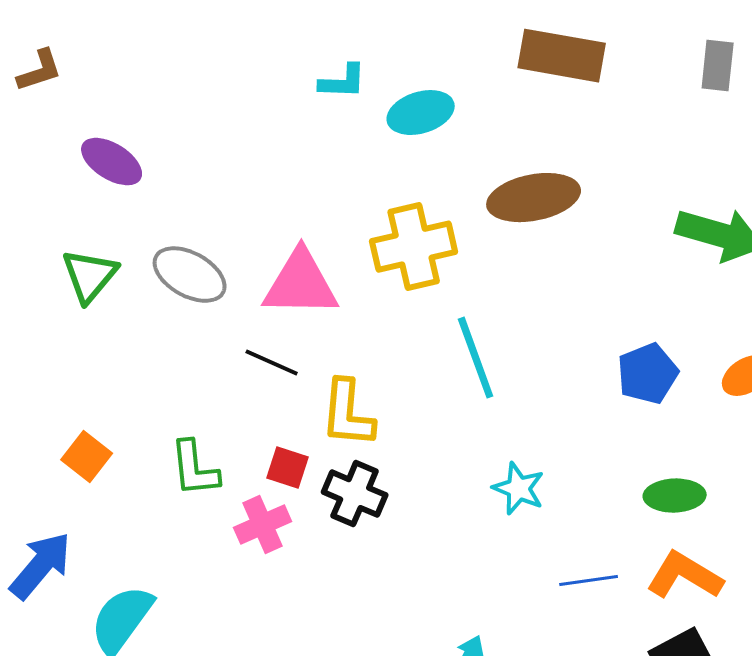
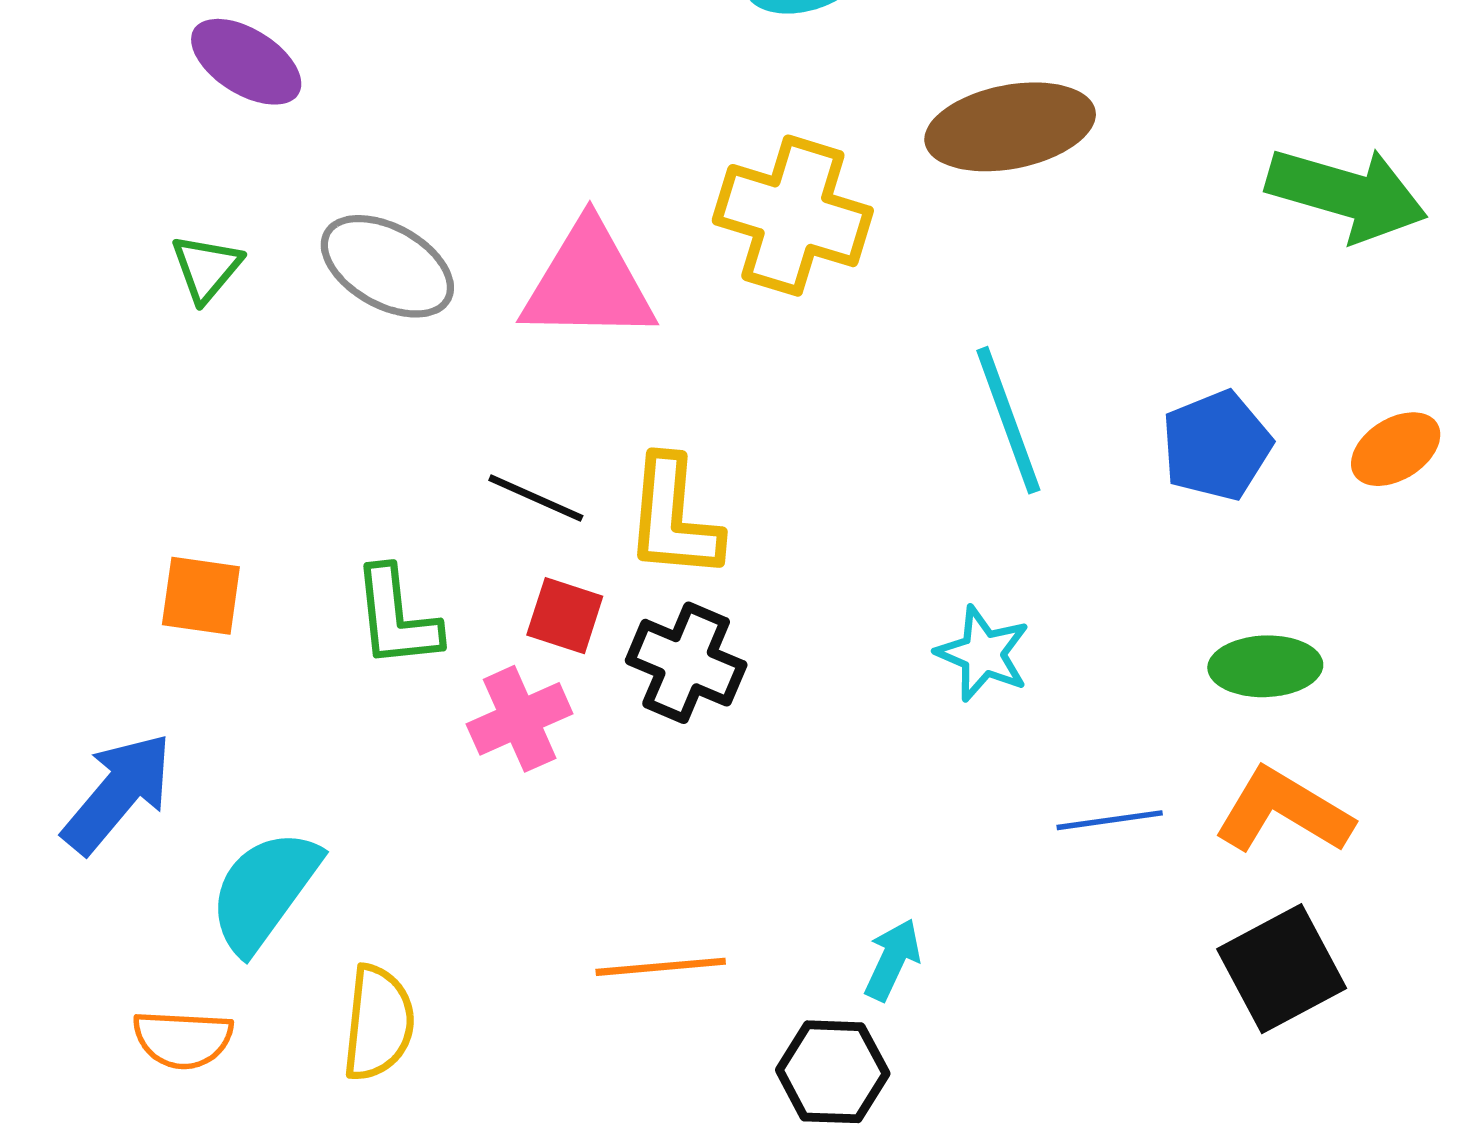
yellow cross: (414, 247) -> (793, 216), turned 30
green triangle: (90, 276) -> (206, 268), size x0.7
cyan line: (476, 358) -> (1008, 420), moved
black line: (272, 363) -> (536, 498), moved
orange square: (87, 457) -> (201, 596), turned -30

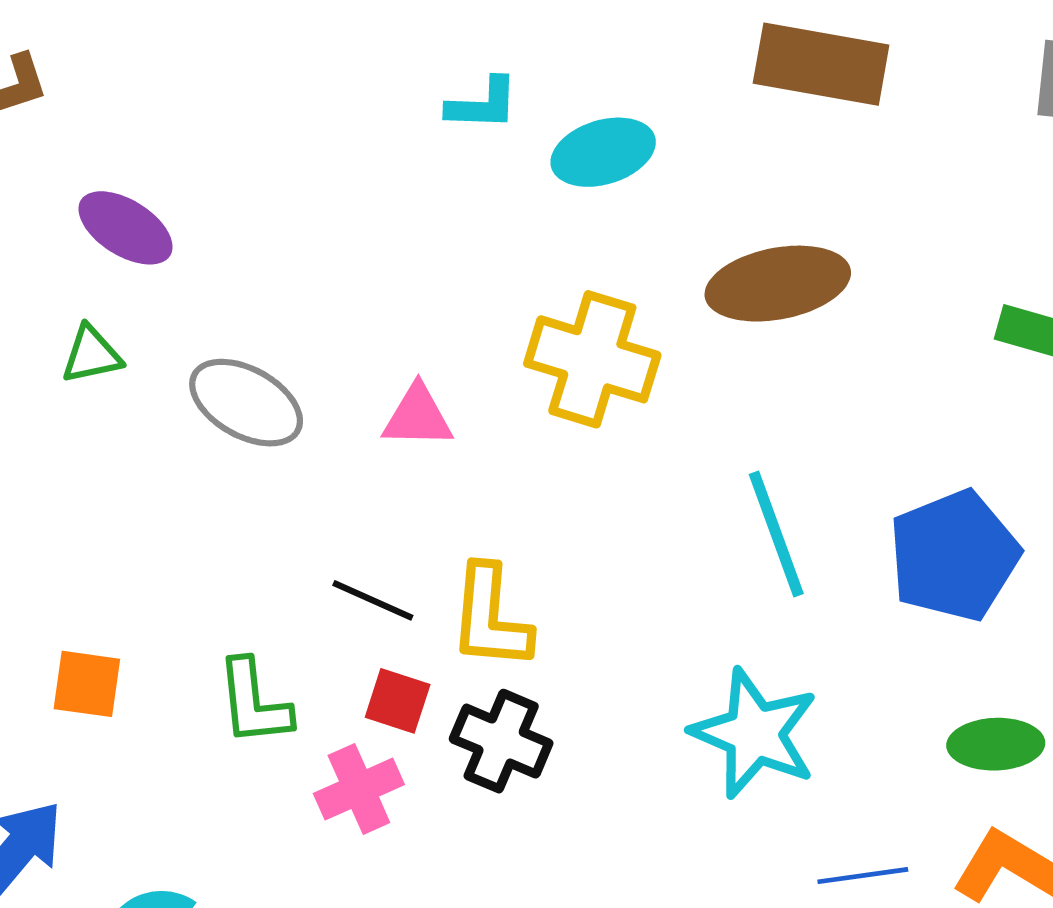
green triangle: (206, 268) -> (92, 355), moved, turned 38
pink triangle: (588, 283) -> (418, 416), size x0.6
blue pentagon: (1216, 445) -> (954, 556), size x1.4
cyan star: (983, 654) -> (755, 733), size x1.6

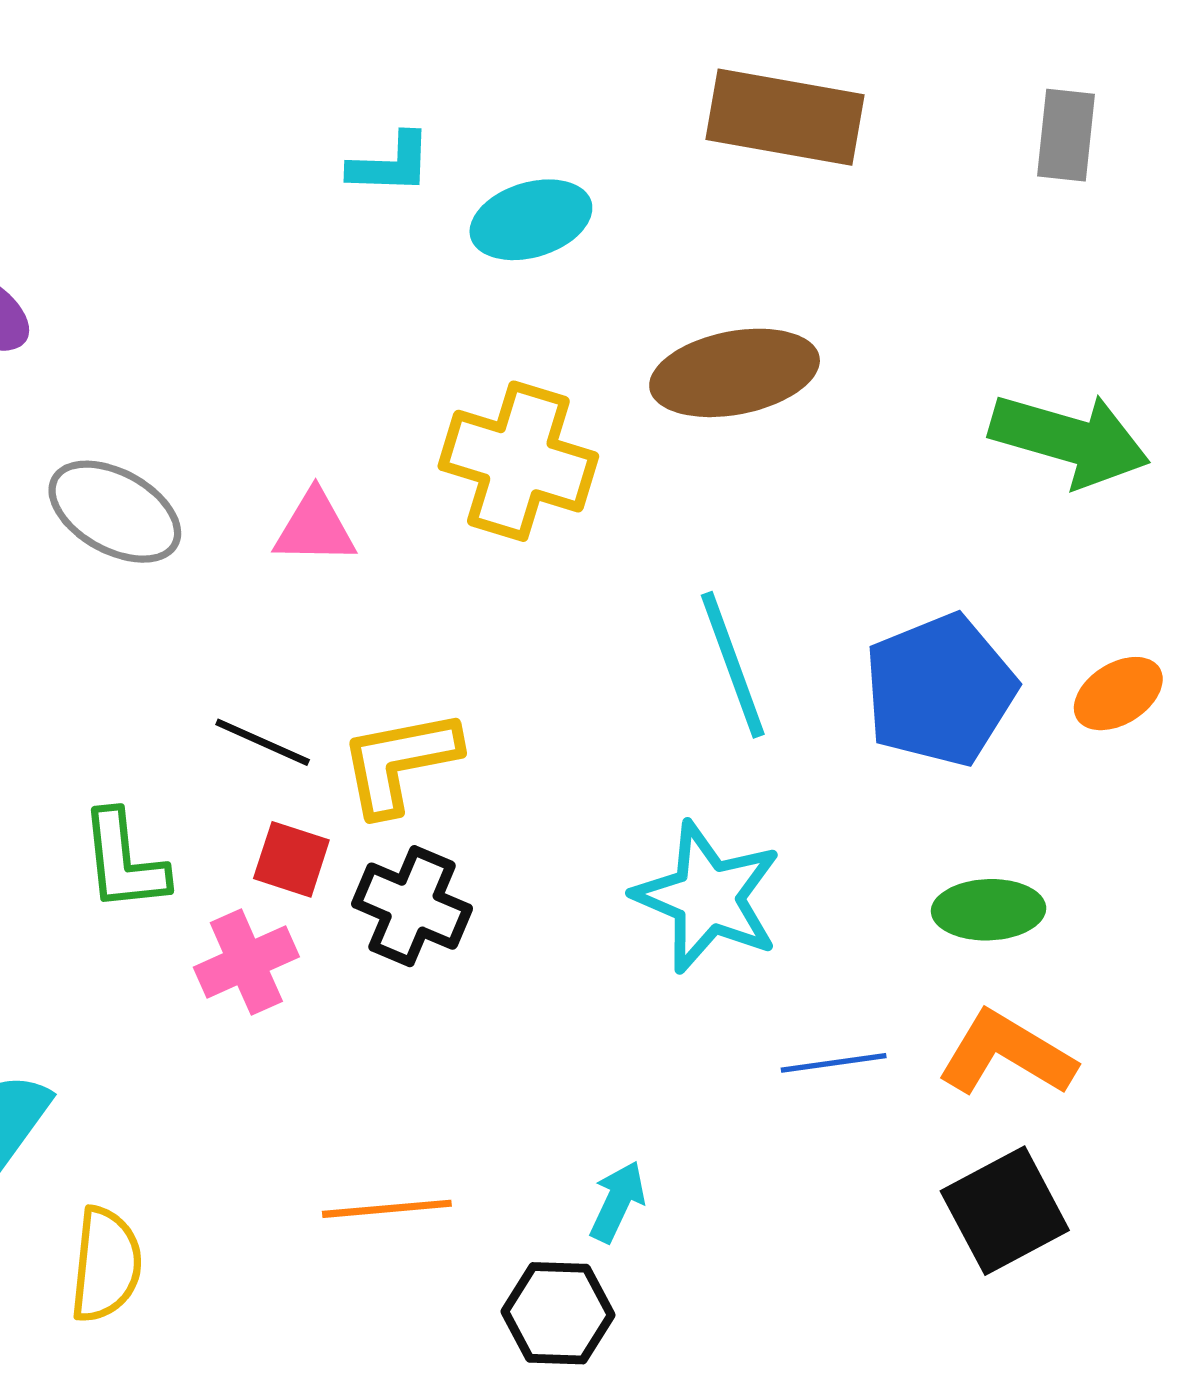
yellow L-shape: (490, 617) -> (399, 762), turned 74

